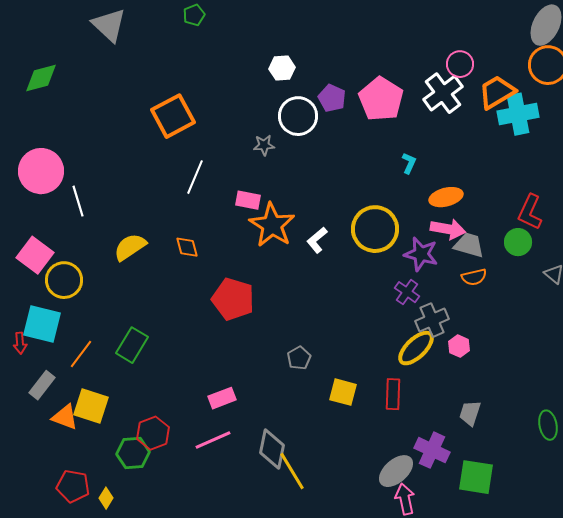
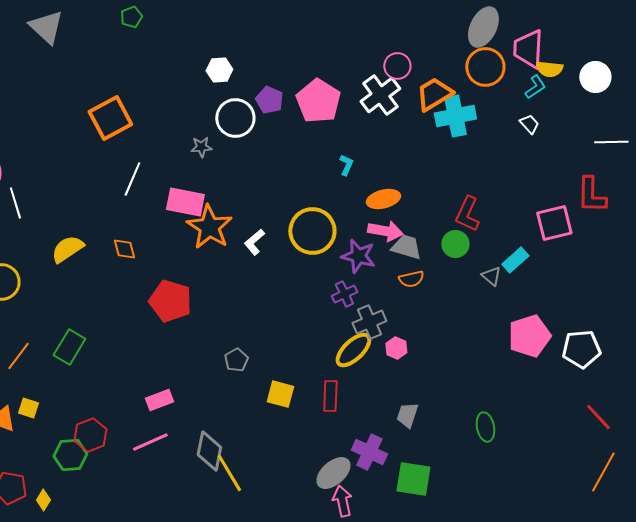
pink rectangle: (248, 200) -> (185, 202), size x1.5
purple cross: (407, 292) -> (344, 294), turned 30
yellow square: (91, 406) -> (28, 408), size x0.6

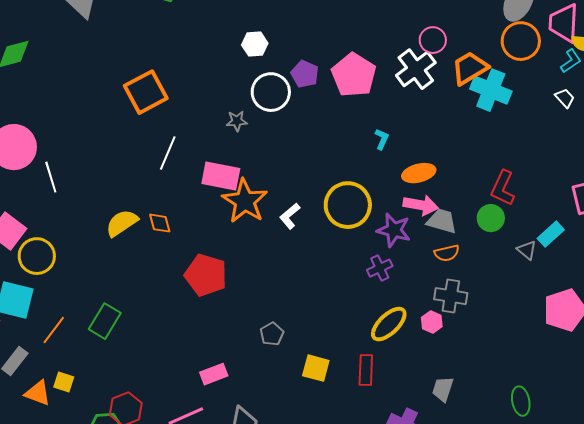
cyan cross: (455, 116) -> (491, 90), turned 33
yellow semicircle: (67, 249) -> (122, 223), moved
gray cross: (369, 322) -> (451, 296), moved, turned 32
pink rectangle: (159, 400) -> (214, 374), moved

